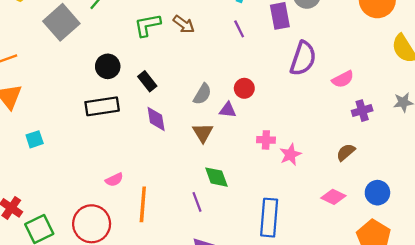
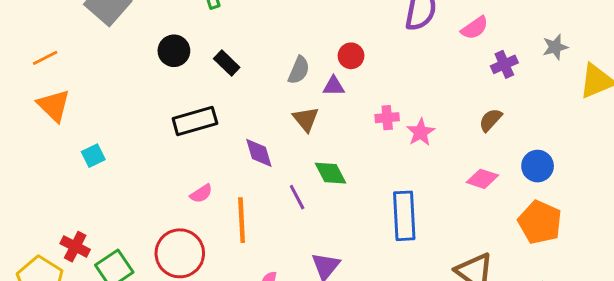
black rectangle: (102, 106) -> (195, 121), moved
purple diamond: (156, 119) -> (259, 153), moved
purple line: (197, 202) -> (297, 197), moved

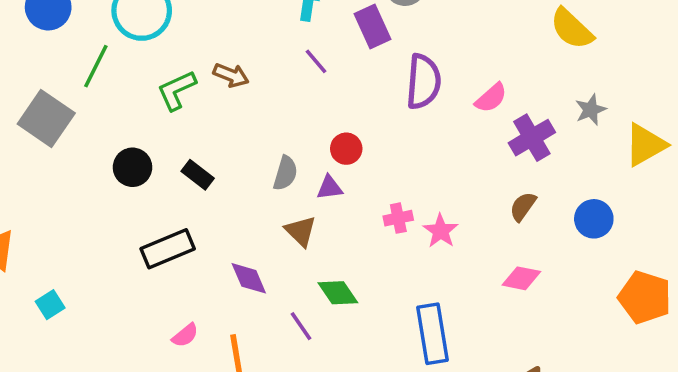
purple cross: (504, 64) -> (532, 138), size x1.4
blue circle: (538, 166) -> (594, 219), moved
orange pentagon: (540, 222) -> (645, 297), moved

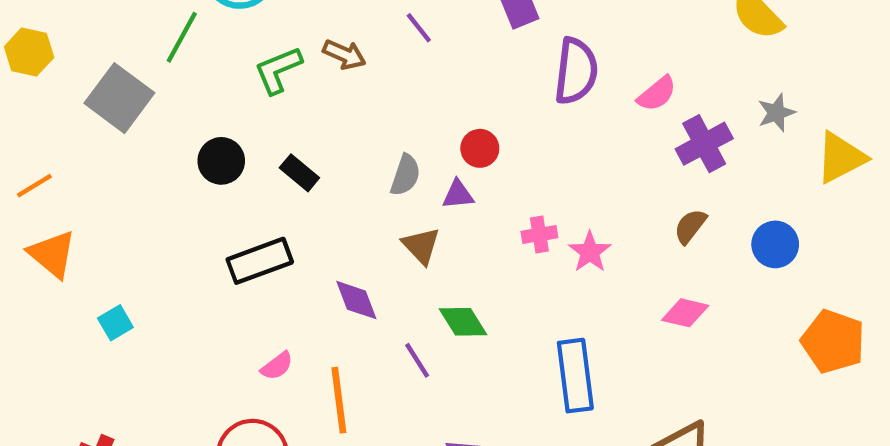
purple line: (316, 61) -> (419, 28), moved

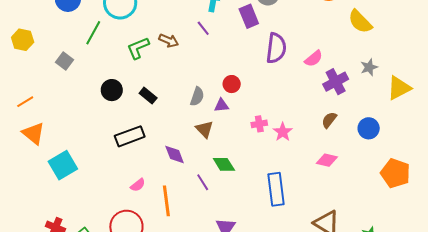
gray square: (119, 98) -> (64, 61), size x0.6
cyan square: (115, 323) -> (63, 165), size x1.8

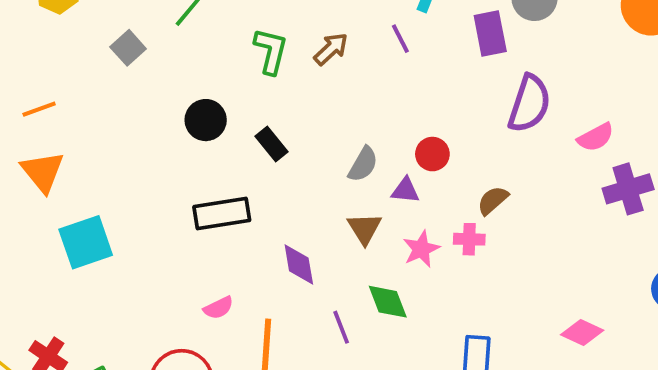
brown arrow: (169, 41) -> (331, 49), turned -78
green L-shape: (138, 48) -> (271, 51), turned 115
brown semicircle: (329, 120) -> (493, 200), moved
pink star: (283, 132) -> (421, 249), moved

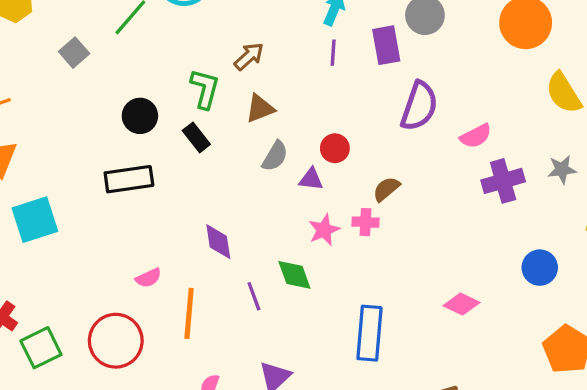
purple line: (400, 39) -> (333, 53), moved, turned 30
green L-shape: (271, 51) -> (205, 89), moved
black rectangle: (222, 214) -> (129, 179), moved
brown triangle: (365, 228) -> (260, 108), moved, turned 40

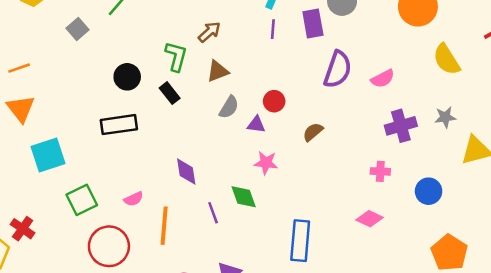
pink semicircle: (476, 136) -> (383, 79), moved
pink cross: (365, 222) -> (380, 171), moved
pink star: (324, 230) -> (266, 163), turned 30
green square: (41, 348) -> (82, 200), moved

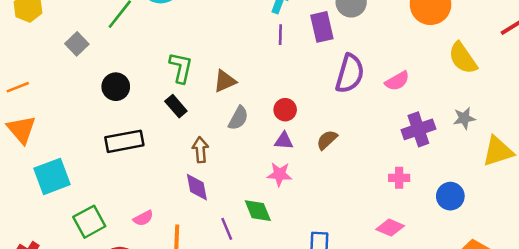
brown arrow: (209, 32) -> (200, 150), moved, turned -50
black circle: (127, 77) -> (116, 87), moved
purple triangle: (256, 125) -> (284, 141), moved

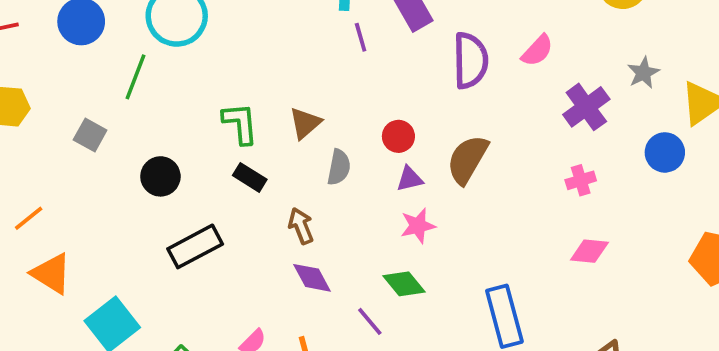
brown semicircle: (327, 140) -> (467, 159), size x1.6
blue circle: (450, 196) -> (665, 152), moved

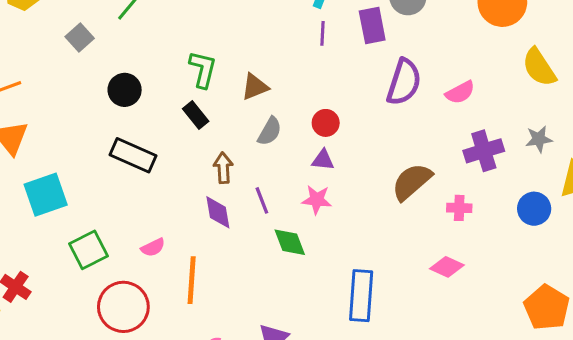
brown semicircle: (467, 159) -> (412, 182), moved
black rectangle: (195, 246) -> (133, 155), turned 33
purple line: (370, 321) -> (262, 200), moved

